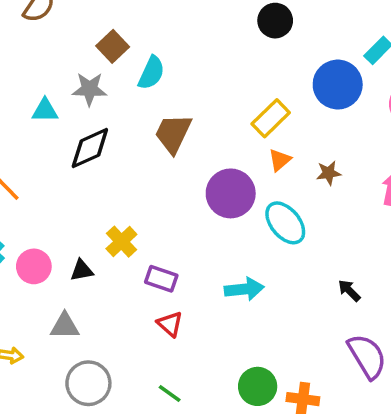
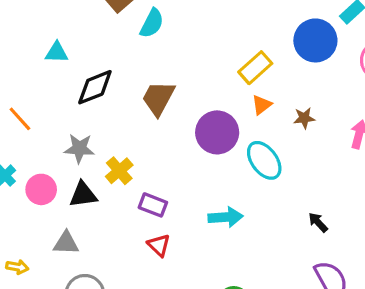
gray star: (89, 89) -> (79, 148), moved
brown trapezoid: (173, 133) -> (158, 98), moved
black triangle: (82, 270) -> (83, 195), size x1.4

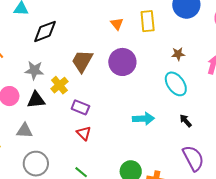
yellow rectangle: (255, 68) -> (148, 21), turned -55
brown trapezoid: (158, 98) -> (82, 61), moved
orange triangle: (262, 105) -> (117, 24), moved, turned -32
cyan ellipse: (264, 160) -> (176, 84), moved
cyan arrow: (226, 217) -> (143, 119), moved

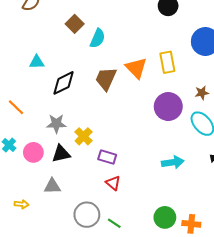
orange triangle: (117, 24) -> (136, 68), size x1.6
brown trapezoid: (82, 61) -> (106, 79), moved
purple circle: (122, 62) -> (168, 107), moved
gray circle: (36, 164) -> (87, 215), moved

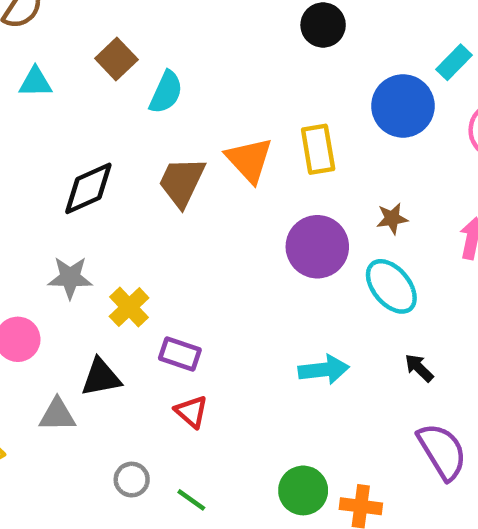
cyan triangle: (37, 62) -> (35, 82), moved
black triangle: (61, 154) -> (101, 377), moved
gray circle: (87, 215) -> (132, 480), size x0.6

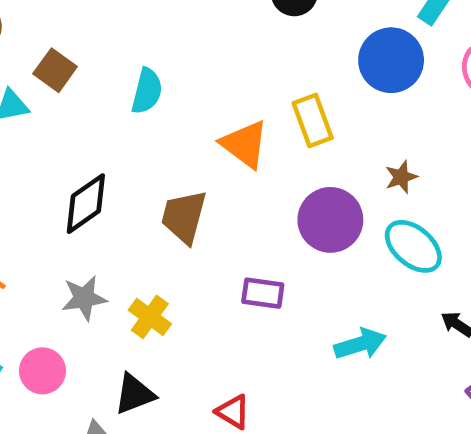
brown square: (116, 59) -> (55, 70), moved
brown trapezoid: (182, 182) -> (184, 217), moved
purple rectangle: (180, 354) -> (263, 293), moved

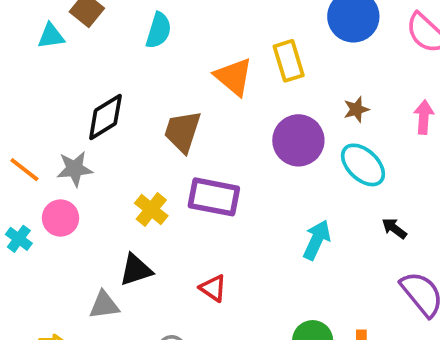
purple rectangle: (263, 293) -> (214, 197), moved, size x1.5
gray star: (84, 298) -> (75, 169), moved
cyan arrow: (360, 344) -> (317, 240), turned -51
pink circle: (42, 371) -> (60, 218), moved

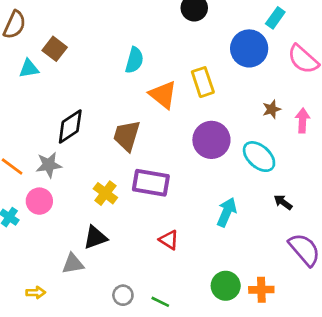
cyan semicircle: (159, 30) -> (134, 60), moved
brown star: (356, 109) -> (272, 109), moved
red triangle: (213, 288) -> (169, 240), moved

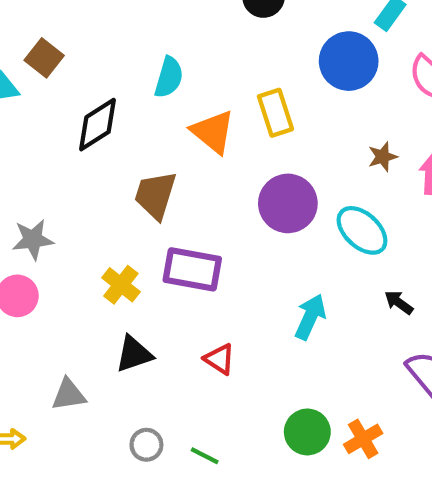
black diamond: (70, 126) -> (97, 125), moved
black triangle: (95, 237) -> (134, 354), moved
orange cross: (261, 290) -> (363, 439), turned -30

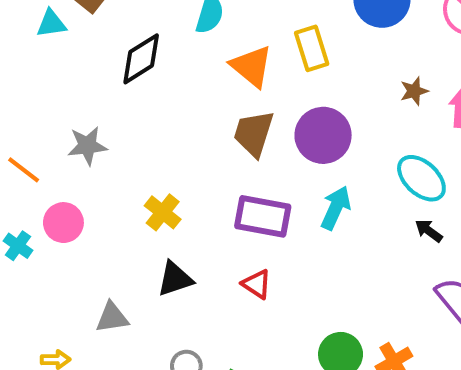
brown trapezoid: (155, 195) -> (254, 133), moved
cyan ellipse: (362, 230) -> (421, 178), moved
gray star: (33, 240) -> (87, 146), moved
purple rectangle: (192, 269) -> (263, 216), moved
cyan arrow: (310, 317) -> (336, 208), moved

